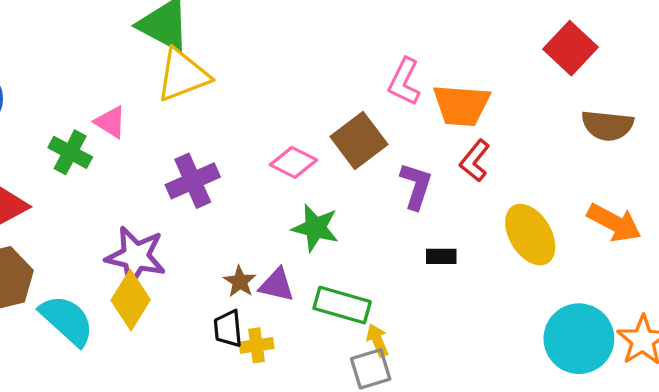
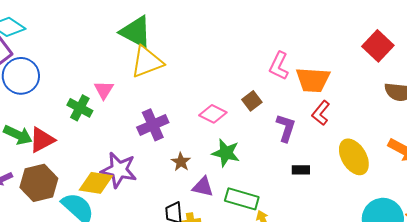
pink triangle: (110, 122) -> (104, 90), turned 30
brown square: (359, 141) -> (252, 101), size x0.6
brown star: (240, 282) -> (181, 162), moved
yellow diamond: (131, 300) -> (96, 183), moved, turned 68

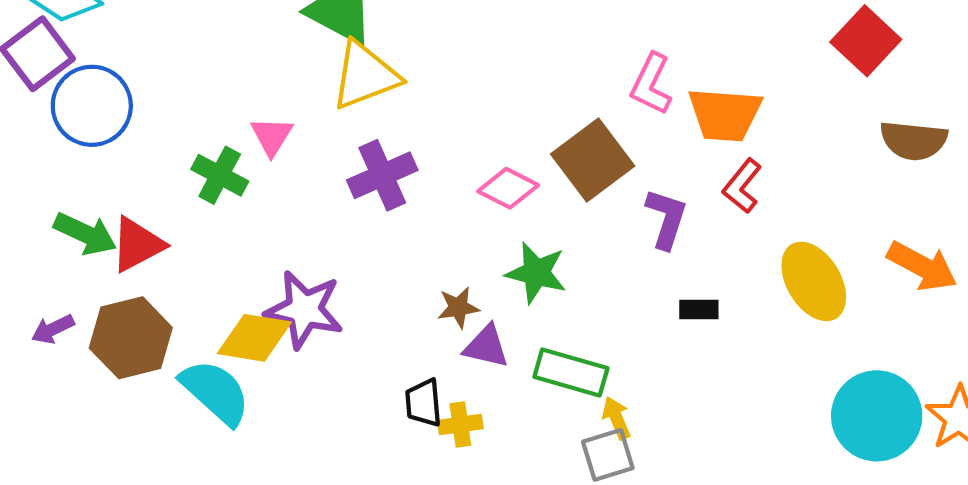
brown square: (252, 101) -> (593, 160), size x1.8
purple cross: (153, 125) -> (382, 175), moved
brown star: (181, 162) -> (458, 307), moved, turned 30

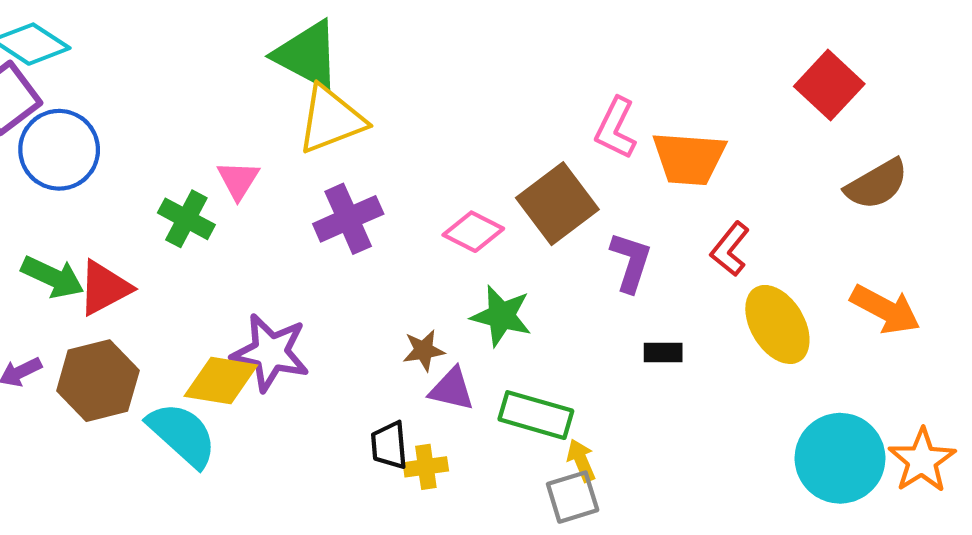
brown semicircle: (914, 140) -> (877, 184), turned -36
red L-shape: (742, 186) -> (730, 249), moved

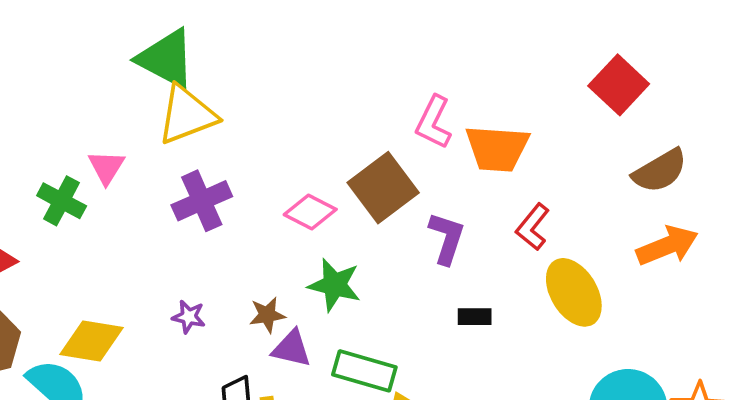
orange arrow: (885, 309) -> (667, 246), moved, turned -50
purple star: (271, 353) -> (189, 317), moved, size x0.5

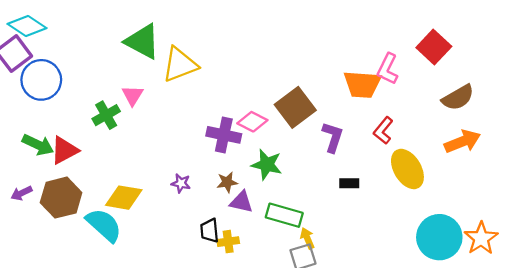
green triangle: (166, 59) -> (142, 41), moved
pink L-shape: (434, 122) -> (388, 69), moved
green cross: (62, 201) -> (106, 115), turned 32
purple cross: (202, 201) -> (224, 135), moved, turned 36

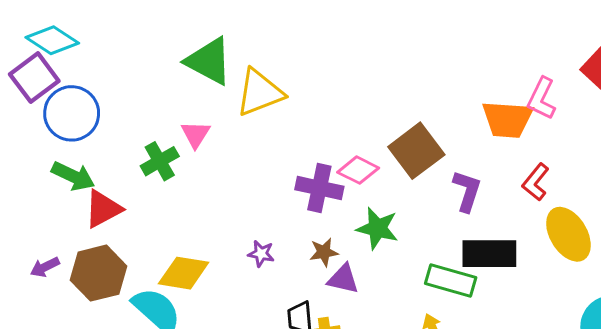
green arrow: (38, 145) -> (73, 176), moved
black rectangle: (349, 183) -> (489, 254), size x2.0
green rectangle: (284, 215) -> (451, 281), moved

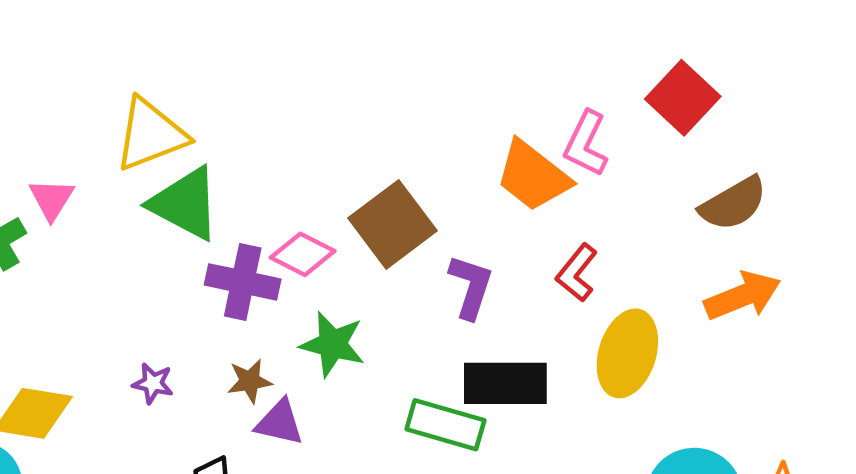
green triangle: (209, 61) -> (185, 204), moved
orange trapezoid: (507, 119) -> (533, 176), turned 34
yellow ellipse: (568, 234) -> (627, 353), turned 48

